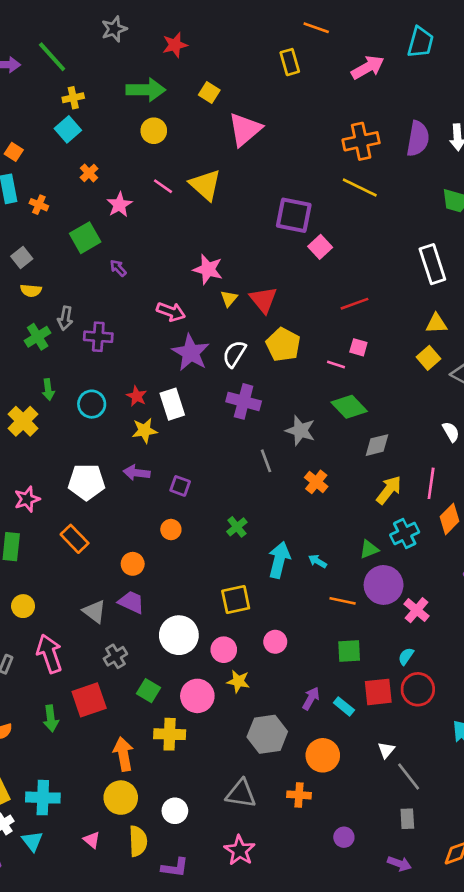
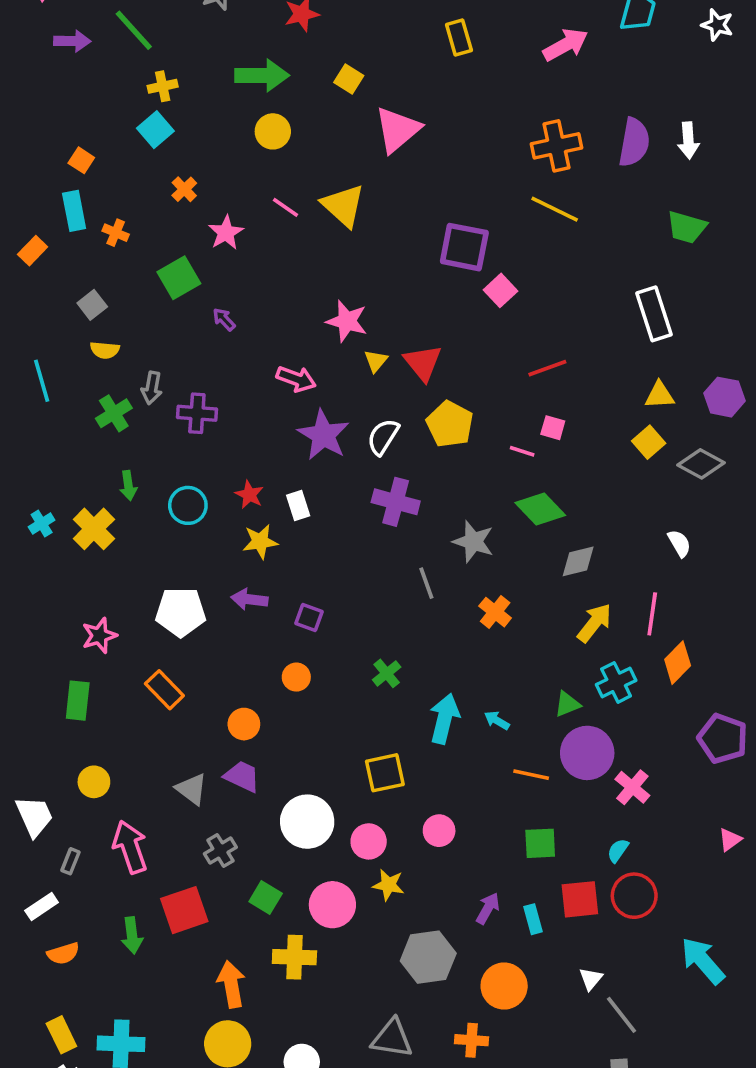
white rectangle: (172, 404) -> (298, 505), size x0.7
cyan rectangle: (344, 706) -> (533, 919), turned 36

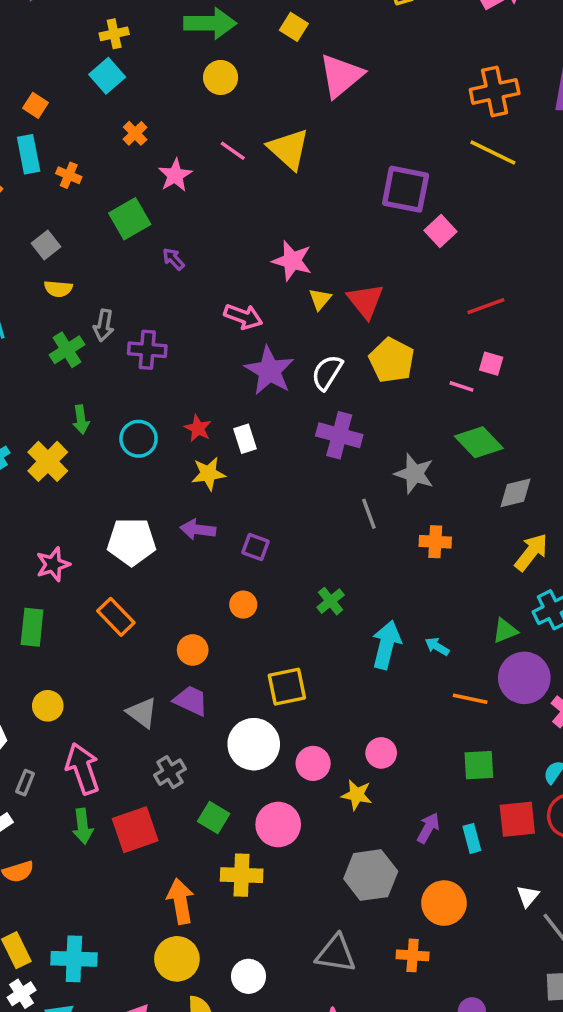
orange cross: (495, 612) -> (435, 542), turned -36
yellow square: (385, 773) -> (287, 687), moved
yellow star: (388, 885) -> (357, 795), moved
green arrow: (132, 935) -> (83, 826), moved

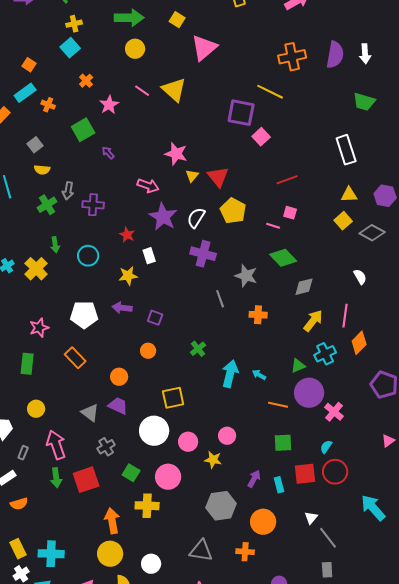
yellow line: (493, 153) -> (270, 92), moved
cyan rectangle: (29, 154) -> (25, 93), turned 65
red star: (198, 428) -> (127, 235), moved

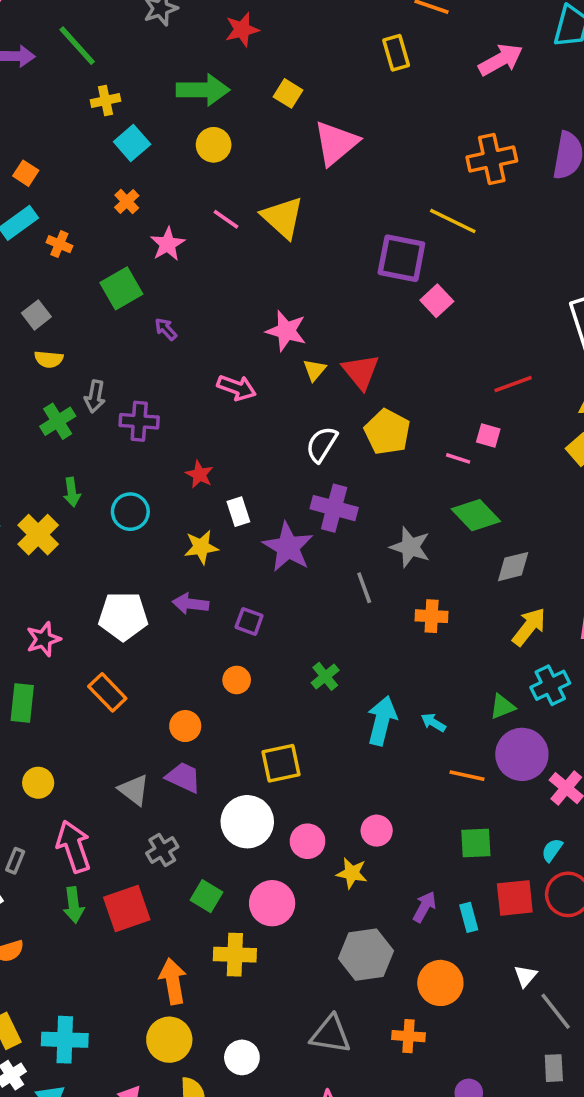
cyan square: (70, 48) -> (132, 143), moved
red line: (287, 180) -> (513, 384), moved
purple star: (163, 217) -> (288, 547), moved

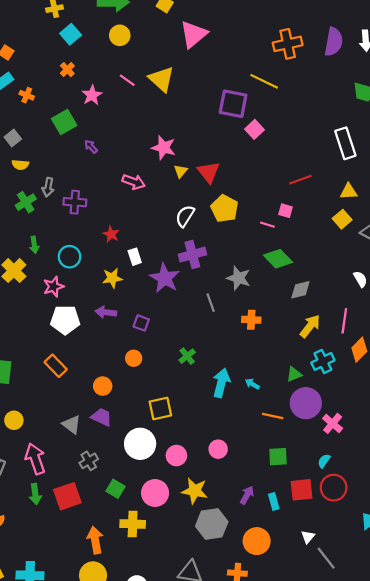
purple cross: (334, 508) -> (192, 255), turned -30
pink star: (43, 639) -> (53, 287), moved
yellow star: (352, 873) -> (195, 491), moved, size x1.4

